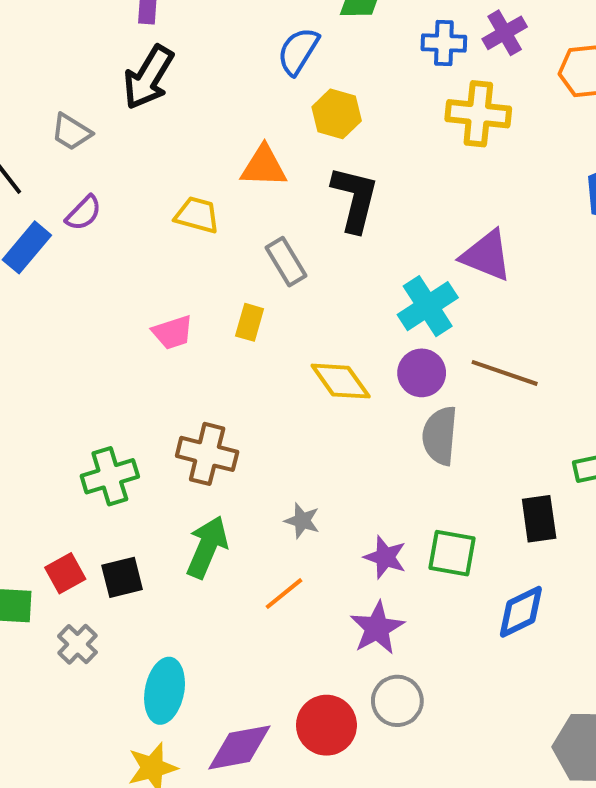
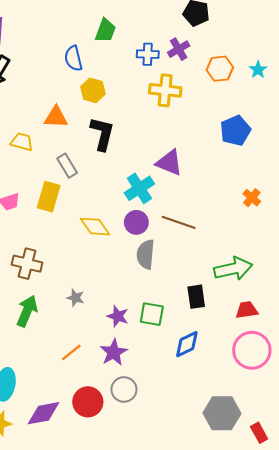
blue semicircle: (298, 51) -> (73, 58), turned -45
yellow rectangle: (250, 322) -> (49, 197), size x1.6
orange line: (284, 594) -> (71, 352), moved

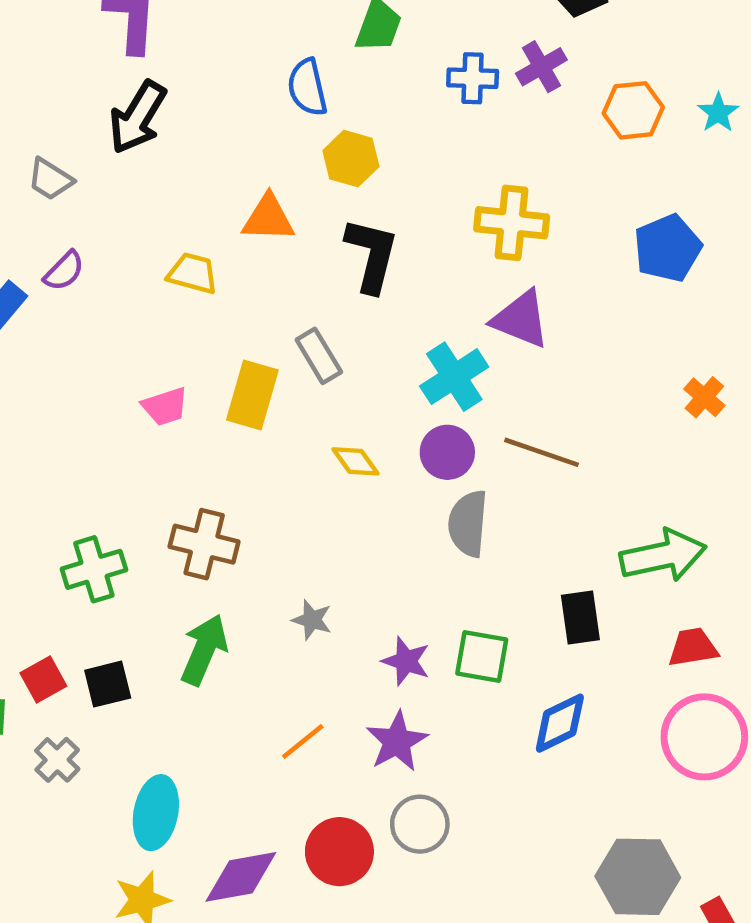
yellow cross: (165, 90) -> (512, 223), moved
gray rectangle: (67, 166) -> (319, 356), moved
yellow diamond: (95, 227) -> (356, 461), size x0.7

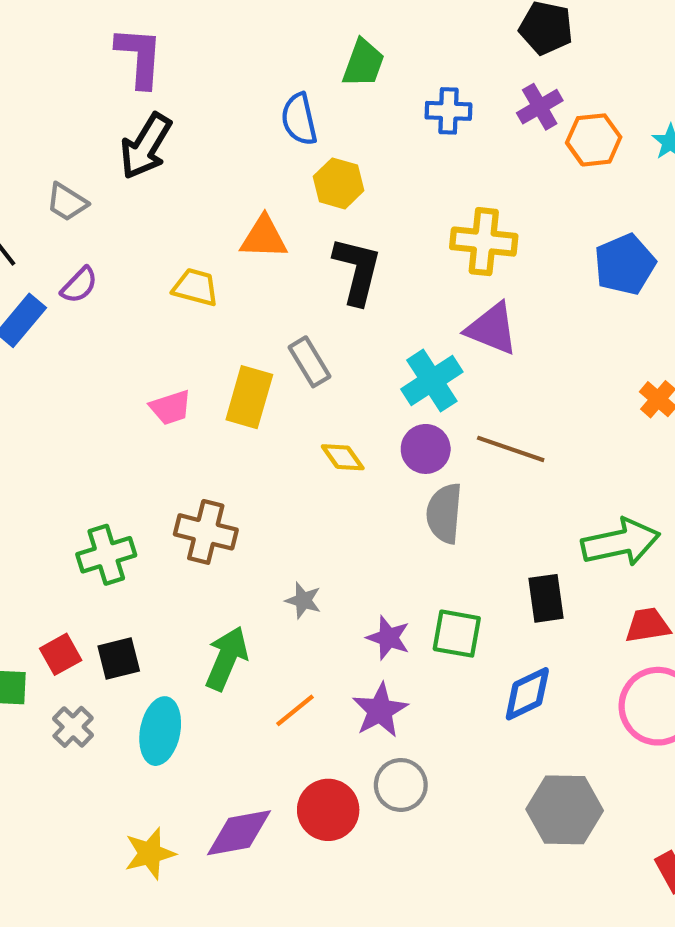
purple cross: (541, 67) -> (540, 107), moved
green arrow: (204, 650) -> (227, 658), moved
cyan ellipse: (156, 813) -> (160, 731), moved
gray hexagon: (638, 877) -> (565, 810), moved

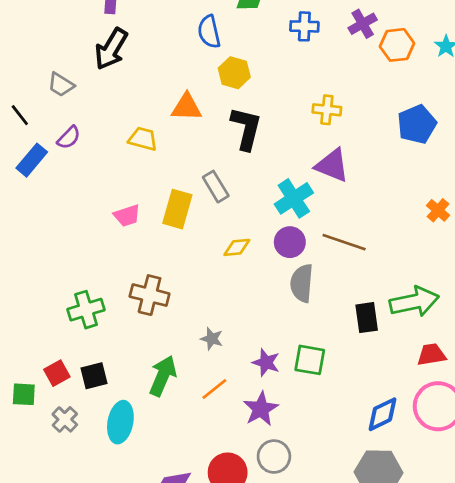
yellow cross: (484, 242) -> (327, 110), size x0.7
yellow diamond: (343, 457) -> (237, 247), turned -60
black rectangle: (546, 598) -> (367, 318), moved
blue diamond: (527, 694) -> (382, 414), moved
orange line: (295, 710) -> (214, 389), moved

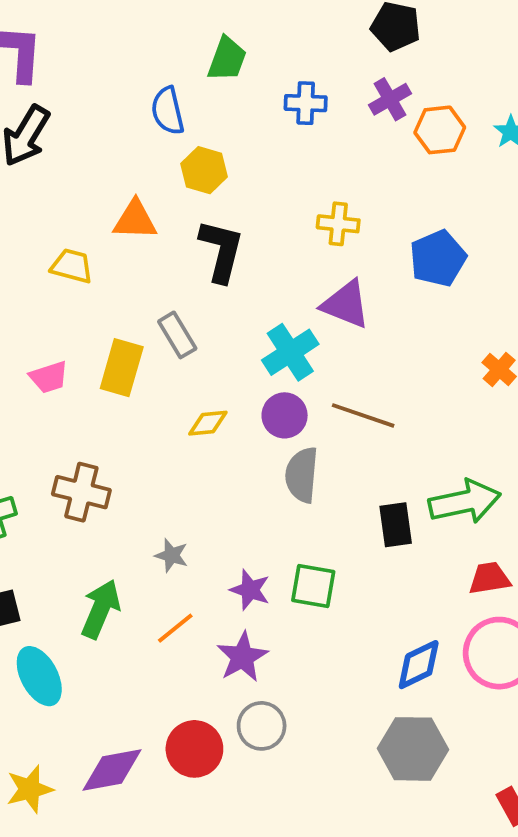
blue pentagon: (417, 124) -> (438, 258), moved
cyan ellipse: (120, 422) -> (39, 676), turned -39

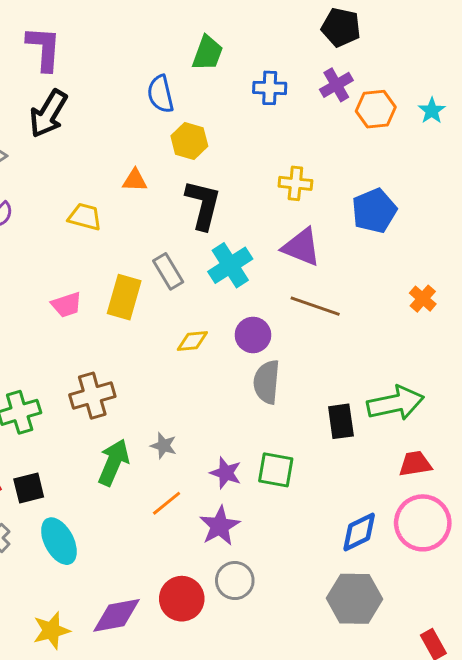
orange triangle: (135, 220) -> (135, 180), size x0.7
cyan cross: (290, 352) -> (230, 265), moved
brown line: (363, 415) -> (315, 306), moved
brown cross: (81, 492) -> (92, 396), turned -30
green arrow: (101, 609) -> (114, 462), moved

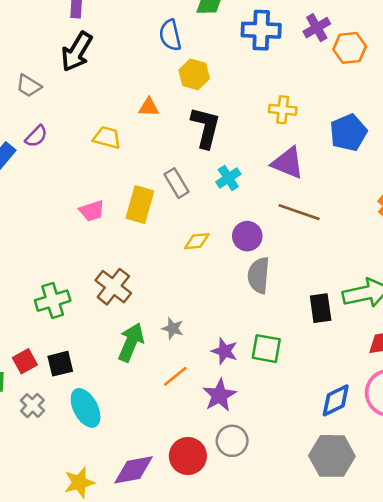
blue cross: (270, 88) -> (261, 30), size x1.4
cyan cross: (230, 265) -> (228, 178), size x0.7
brown cross: (92, 396) -> (113, 287), turned -36

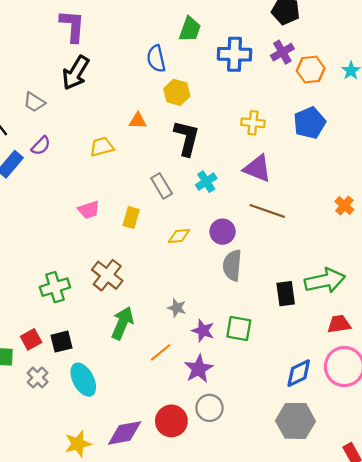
blue pentagon: (348, 132) -> (310, 123), moved
yellow trapezoid: (107, 138) -> (102, 147), turned -30
yellow rectangle: (140, 205) -> (131, 217), moved, size x0.7
gray star: (173, 328) -> (177, 308), moved

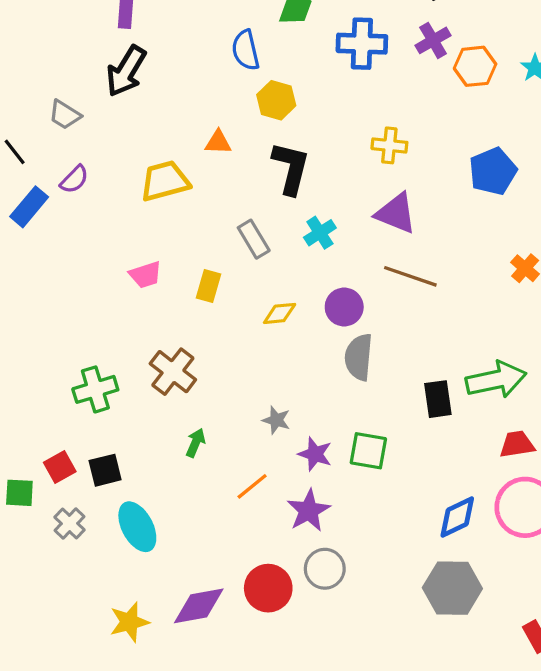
blue pentagon: (310, 123) -> (493, 171), moved
yellow trapezoid: (102, 147) -> (165, 181), size x1.4
green arrow: (122, 323) -> (196, 443), size x0.6

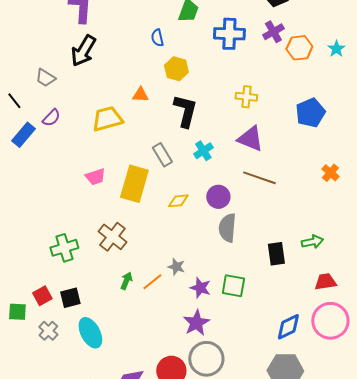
blue semicircle: (246, 50) -> (157, 38), size x0.7
yellow rectangle: (208, 286) -> (134, 184), size x1.8
green arrow: (496, 380) -> (312, 242), size x0.6
orange line: (252, 486) -> (152, 282), moved
gray circle: (325, 569) -> (206, 359), size x1.4

